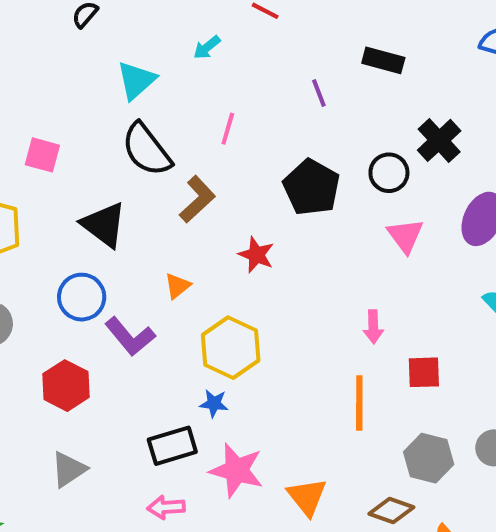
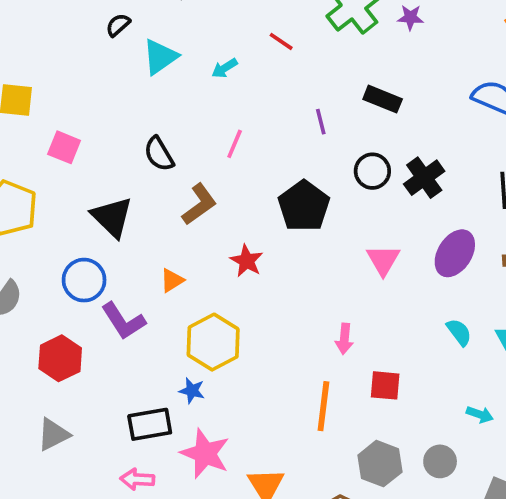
cyan triangle: (136, 80) -> (160, 57), moved
black semicircle: (147, 150) -> (159, 154), size x0.7
black circle: (389, 173) -> (372, 171), moved

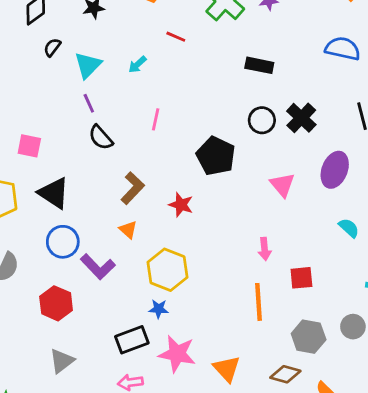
purple line: (321, 122) -> (89, 103), moved
brown L-shape: (199, 204) -> (133, 188), moved
black triangle: (112, 217) -> (54, 193), moved
orange triangle: (172, 280) -> (128, 230), turned -36

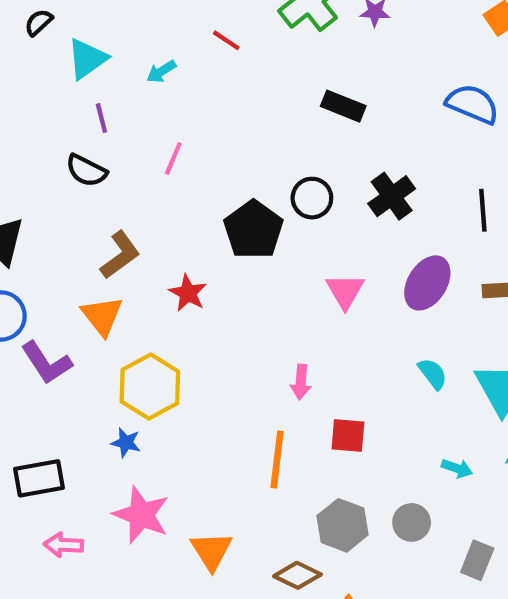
purple line: (89, 103) -> (101, 118), moved
black circle: (262, 120) -> (312, 198), moved
black semicircle: (101, 137) -> (86, 170), turned -32
orange triangle: (128, 230) -> (102, 316), size x1.5
black rectangle: (132, 340) -> (39, 478), moved

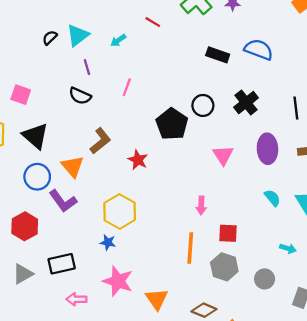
black semicircle: (39, 22) -> (50, 38), moved
blue semicircle: (472, 104) -> (259, 50), moved
purple ellipse: (427, 283) -> (267, 149), turned -32
orange triangle: (102, 316) -> (73, 167), moved
gray hexagon: (343, 525) -> (224, 267), moved

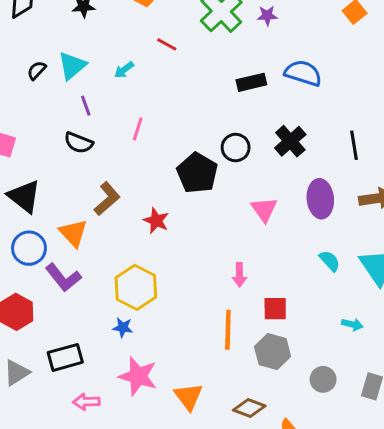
black rectangle: (218, 55) -> (251, 82), turned -30
gray circle: (265, 279) -> (323, 379), moved

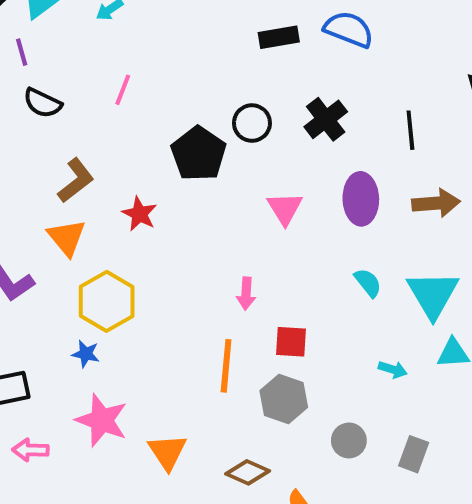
purple line: (86, 106) -> (22, 52), moved
orange triangle: (73, 233) -> (67, 237), moved

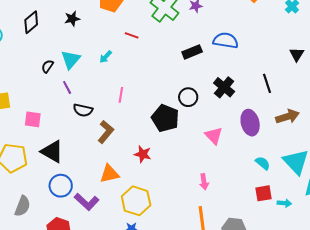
brown L-shape: (76, 180) -> (106, 132), moved
orange triangle: (67, 237) -> (109, 174), turned -50
red square: (291, 342) -> (264, 193), moved

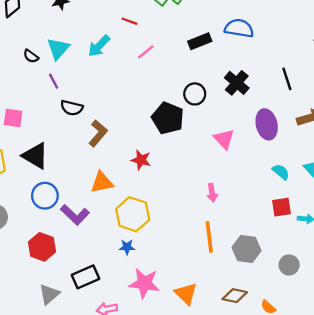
cyan arrow: (106, 57) -> (99, 46), size x1.5
black semicircle: (47, 66) -> (31, 56), turned -88
pink line: (121, 95) -> (146, 52), moved, turned 42

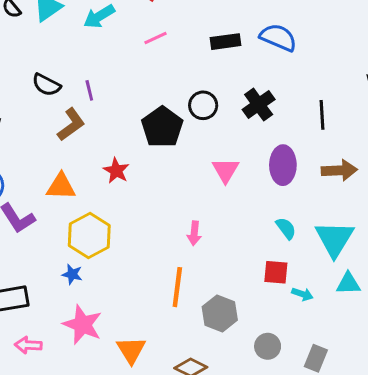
purple line: (54, 81) -> (89, 90), moved

